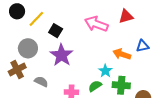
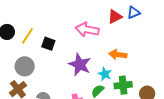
blue triangle: (143, 46) -> (134, 13), moved
purple star: (61, 55) -> (80, 65), moved

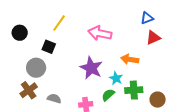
red triangle: (115, 17) -> (153, 38), moved
yellow line: (27, 36) -> (59, 23), moved
black square: (48, 44) -> (49, 47), moved

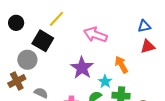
black square: (49, 47) -> (43, 41), size x1.5
orange arrow: (130, 59) -> (121, 65), turned 42

